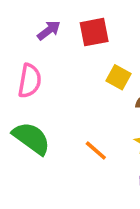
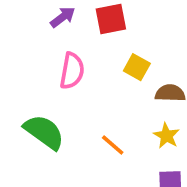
pink semicircle: (30, 81) -> (72, 71), moved

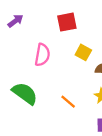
purple arrow: (63, 17) -> (15, 21), moved

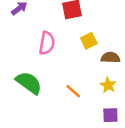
yellow square: (83, 52) -> (89, 41), turned 35

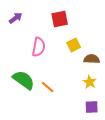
orange line: (73, 91) -> (48, 87), moved

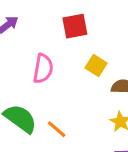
yellow square: (74, 45) -> (96, 66), turned -32

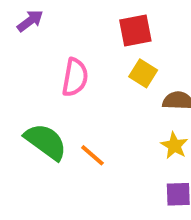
red square: (75, 26) -> (135, 31), moved

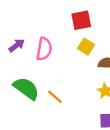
purple arrow: (30, 21) -> (17, 45), moved

